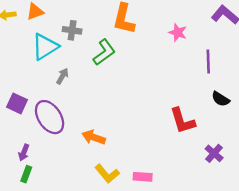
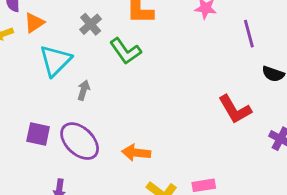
gray cross: (72, 30) -> (91, 24), moved, turned -36
green L-shape: (104, 52) -> (125, 51), turned 104

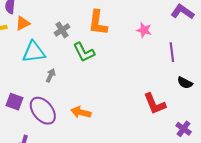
cyan triangle: (55, 61) -> (34, 52), turned 30
orange arrow: (136, 153) -> (81, 112), moved

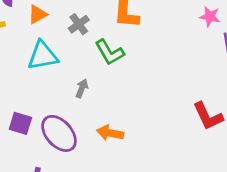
orange triangle: (23, 23) -> (38, 14), moved
pink star: (144, 30) -> (210, 16), moved
gray arrow: (51, 75) -> (82, 88), moved

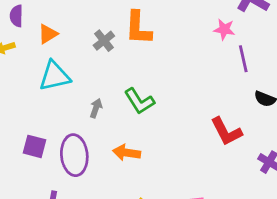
gray cross: (79, 24) -> (104, 41), moved
green L-shape: (110, 52) -> (139, 101), moved
purple ellipse: (59, 133) -> (74, 155), turned 39

